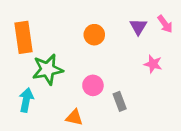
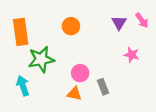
orange circle: (94, 35) -> (71, 26), moved
cyan arrow: (26, 100) -> (23, 86), turned -30
orange triangle: (74, 117) -> (74, 94), moved

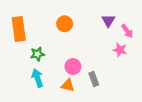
pink arrow: (142, 20) -> (127, 31), moved
green star: (41, 59) -> (37, 54), size x0.6
cyan arrow: (23, 86) -> (37, 78), moved

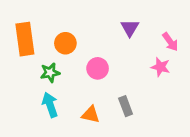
purple triangle: (108, 21) -> (130, 28), moved
orange circle: (65, 24) -> (65, 43), moved
pink circle: (73, 67) -> (98, 68), moved

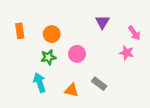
orange rectangle: (25, 39) -> (20, 31), size x0.6
green star: (50, 73) -> (48, 57), moved
gray rectangle: (126, 106) -> (99, 84), turned -32

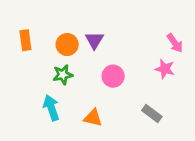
purple triangle: (102, 22) -> (94, 40), moved
pink circle: (77, 54) -> (113, 76), moved
gray rectangle: (99, 84) -> (152, 113), moved

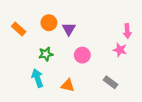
orange rectangle: (25, 40) -> (19, 29), turned -40
pink arrow: (175, 43) -> (127, 31), turned 32
orange circle: (67, 45) -> (49, 23), moved

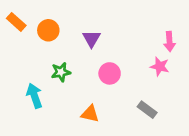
orange circle: (49, 23) -> (48, 30), moved
orange rectangle: (19, 29) -> (16, 22), moved
cyan arrow: (37, 78) -> (34, 96), moved

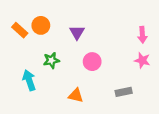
orange rectangle: (16, 22) -> (20, 30), moved
pink star: (160, 66) -> (142, 60), moved
gray rectangle: (147, 110) -> (124, 92), turned -49

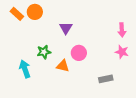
orange circle: (41, 25) -> (35, 12), moved
orange rectangle: (20, 30) -> (17, 14), moved
orange triangle: (76, 95) -> (63, 66), moved

